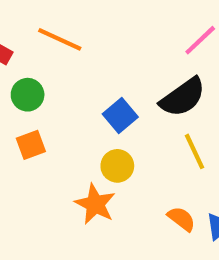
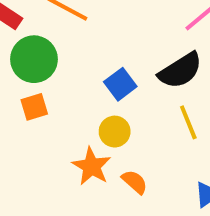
green circle: (28, 95) -> (34, 59), size x1.5
orange semicircle: (181, 219) -> (135, 182), moved

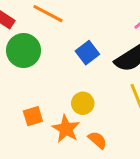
blue square: (120, 84) -> (87, 53), moved
orange square: (34, 107) -> (33, 116), moved

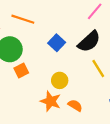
orange square: (33, 116) -> (21, 70), moved

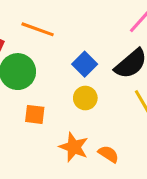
orange square: (21, 70) -> (35, 114), moved, turned 32
yellow circle: (60, 80) -> (85, 98), moved

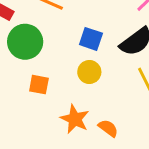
blue square: (85, 64) -> (91, 39), turned -30

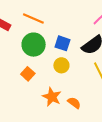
green circle: (25, 42) -> (34, 45), moved
orange square: (39, 85) -> (28, 74), turned 32

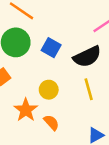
yellow circle: (61, 65) -> (49, 90), moved

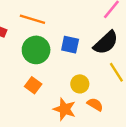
orange semicircle: (51, 122) -> (95, 104), moved

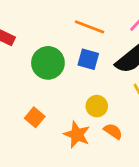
orange line: (32, 19) -> (90, 27), moved
orange square: (33, 85) -> (35, 117), moved

